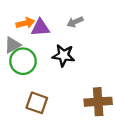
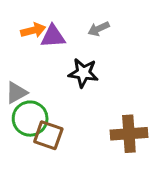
gray triangle: (13, 45) -> (16, 93), moved
green circle: (23, 61) -> (30, 119), moved

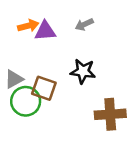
black star: (83, 73) -> (83, 71), moved
brown square: (48, 135) -> (44, 88), moved

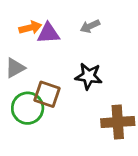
gray triangle: (14, 79) -> (15, 68), moved

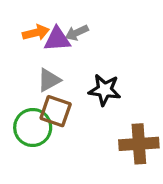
gray arrow: (90, 26) -> (77, 33), moved
gray triangle: (15, 68) -> (49, 80), moved

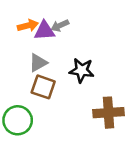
green circle: (33, 127) -> (18, 120), moved

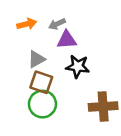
purple triangle: (44, 31) -> (67, 40), moved
green circle: (18, 120) -> (42, 104), moved

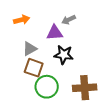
gray arrow: (57, 24) -> (69, 20), moved
green circle: (42, 104) -> (47, 87), moved

